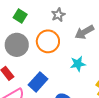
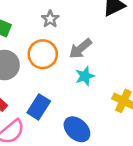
gray arrow: (84, 32) -> (80, 49), moved

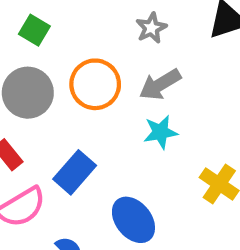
gray star: (50, 19) -> (151, 28), moved

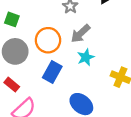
blue rectangle: (75, 172) -> (52, 72), moved

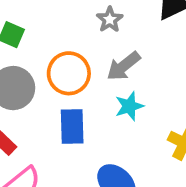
blue rectangle: (52, 72) -> (72, 127), turned -35

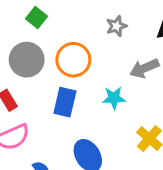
gray arrow: (123, 66) -> (144, 68), moved

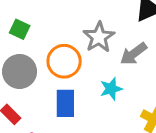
gray star: (117, 26) -> (99, 37), moved, size x1.5

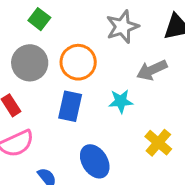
gray star: (99, 37) -> (122, 27), moved

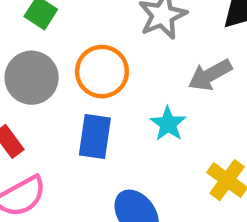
cyan star: (121, 101) -> (168, 124), turned -30

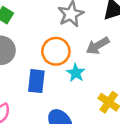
orange circle: (102, 72) -> (56, 51), moved

